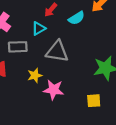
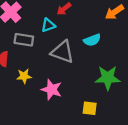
cyan semicircle: (76, 18) -> (92, 40), moved
yellow star: (35, 75) -> (24, 76), moved

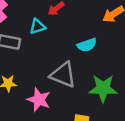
gray triangle: (63, 52) -> (63, 75), moved

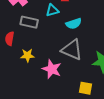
cyan semicircle: (87, 45) -> (74, 24), moved

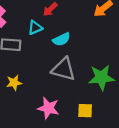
pink star: (52, 69) -> (48, 108), moved

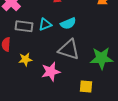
cyan triangle: (35, 28) -> (45, 24), moved
pink star: (48, 108) -> (51, 72), moved, turned -30

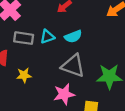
pink star: (51, 72) -> (64, 94), moved

